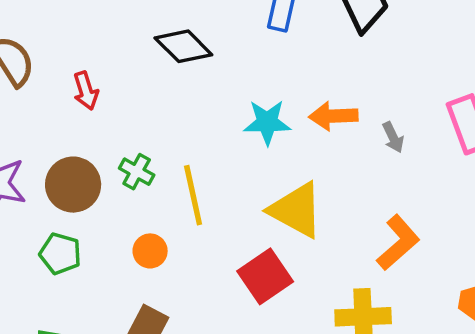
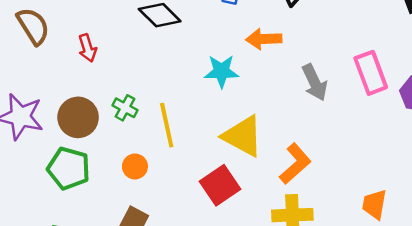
orange arrow: (333, 116) -> (264, 39), moved
gray arrow: (393, 137) -> (315, 82), size x1.6
orange L-shape: (398, 243) -> (295, 164), moved
green pentagon: (60, 254) -> (69, 168), size x1.4

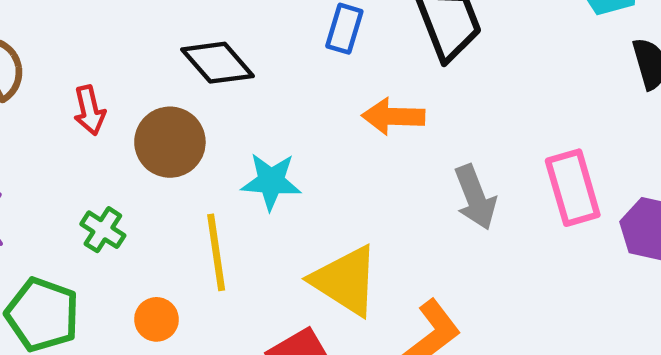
cyan star: (222, 71) -> (271, 181), moved
green cross: (125, 108) -> (103, 230), moved
brown circle: (78, 117) -> (170, 142), moved

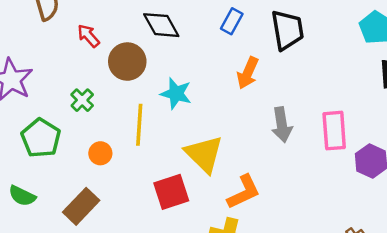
red arrow: (89, 110) -> (88, 36), turned 140
orange arrow: (393, 116) -> (248, 73), turned -80

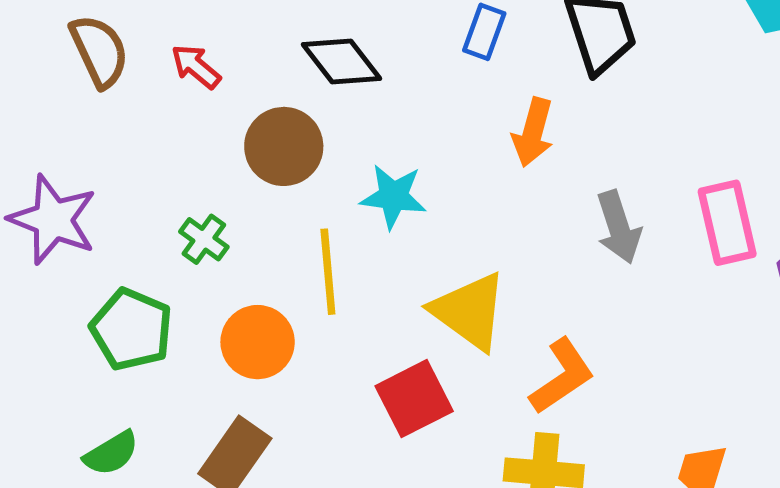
red arrow: (88, 36) -> (196, 67), moved
orange circle: (100, 153) -> (258, 342), size x1.5
green semicircle: (22, 196) -> (111, 453), turned -48

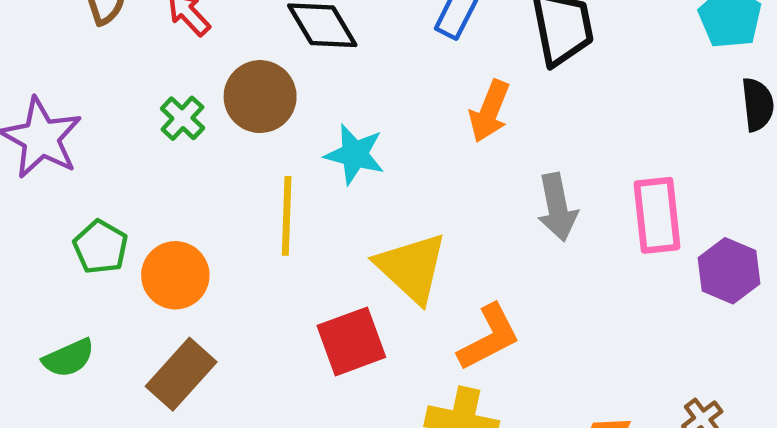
green cross: (204, 239) -> (182, 118), moved
green pentagon: (131, 329) -> (101, 247), size x0.7
orange circle: (258, 342) -> (175, 275), moved

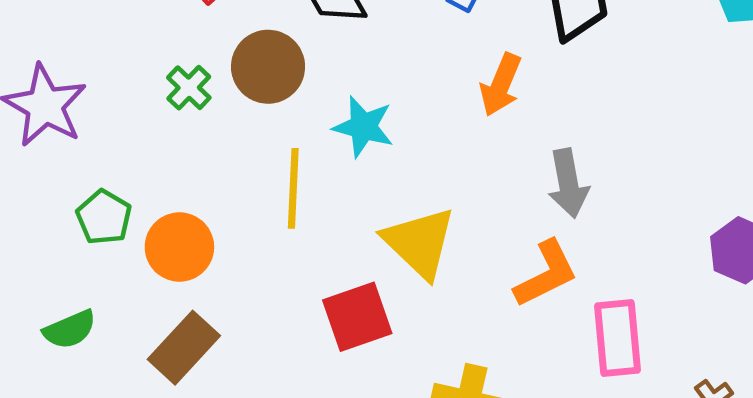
pink rectangle: (657, 215) -> (618, 338), moved
orange L-shape: (489, 337) -> (546, 274), moved

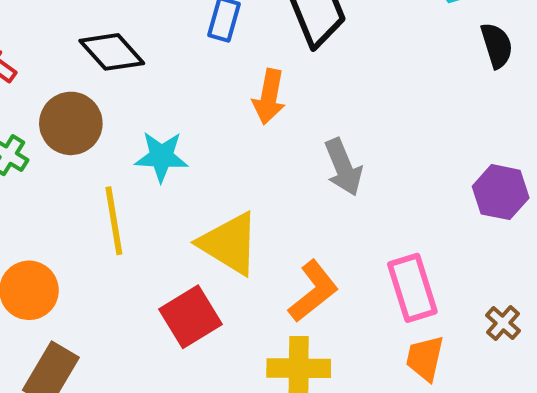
orange L-shape: (546, 274) -> (313, 291), moved

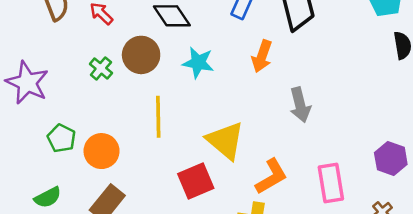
cyan star: (161, 157) -> (198, 63), moved
purple hexagon: (501, 192) -> (391, 159), moved

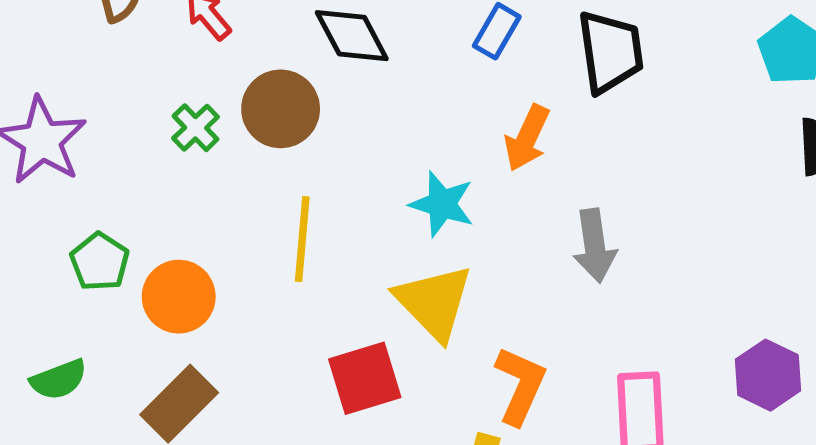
cyan star: (198, 63) -> (442, 204), moved
orange L-shape: (271, 176) -> (520, 386), turned -42

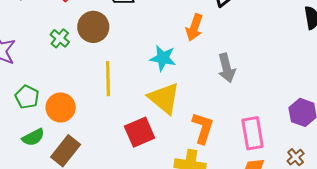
green semicircle: (59, 380) -> (33, 137), moved

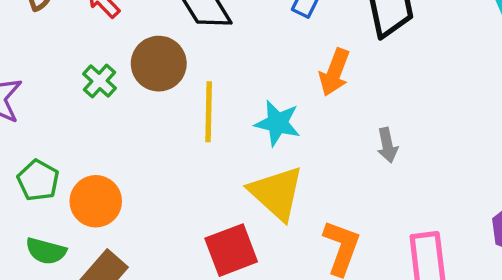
gray arrow: (227, 68) -> (387, 145), size x0.7
yellow line: (108, 79) -> (209, 112), moved
green semicircle: (33, 137) -> (46, 251), turned 40

